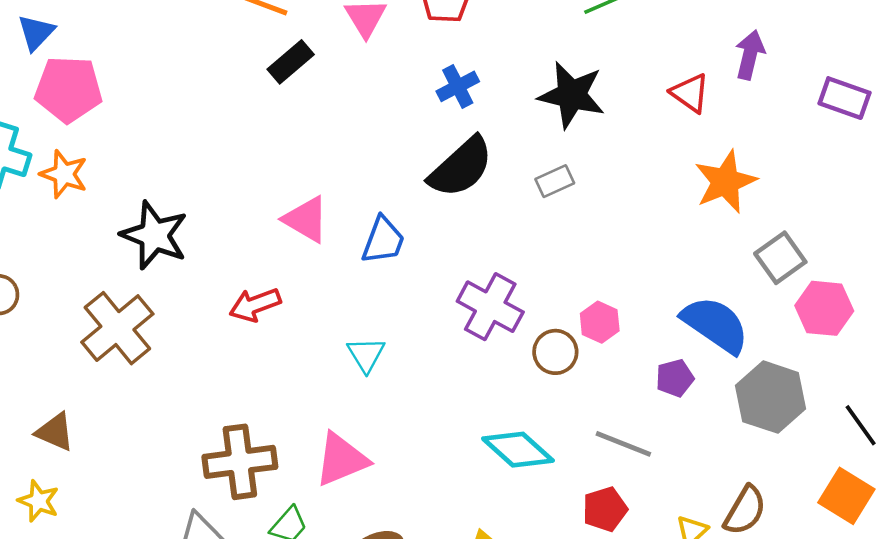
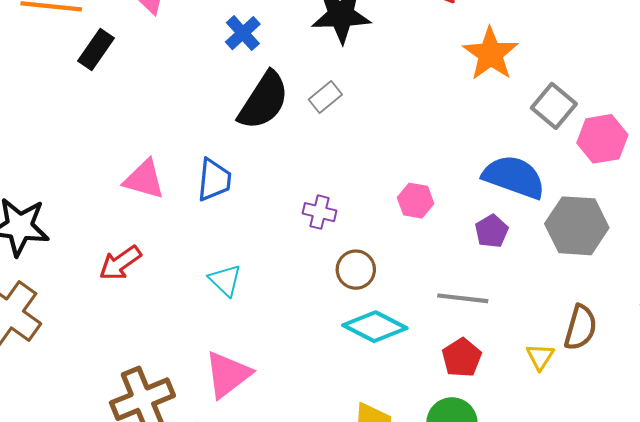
gray rectangle: (555, 181) -> (325, 97), moved
purple cross: (490, 307) -> (319, 212), size x0.6
brown circle: (555, 352) -> (356, 270), moved

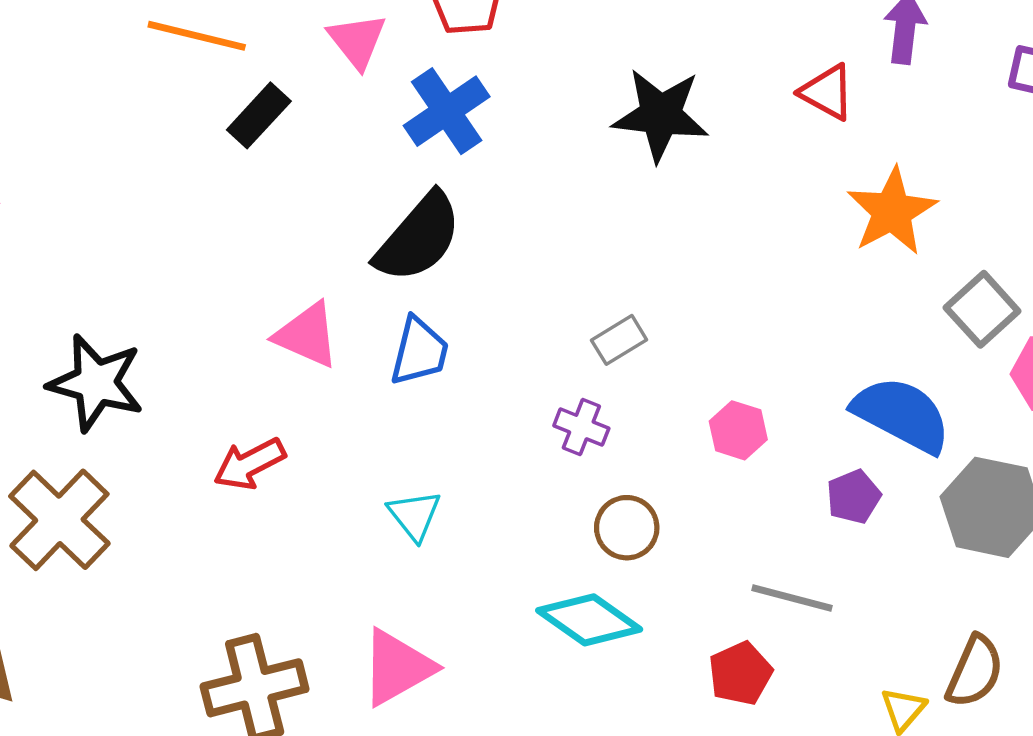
blue cross: (243, 33) -> (447, 111), moved, size x1.4
gray rectangle: (325, 97) -> (619, 340), moved
black semicircle: (264, 101) -> (418, 238), moved
cyan diamond: (375, 327) -> (589, 620), moved
red pentagon: (462, 358) -> (740, 673), moved

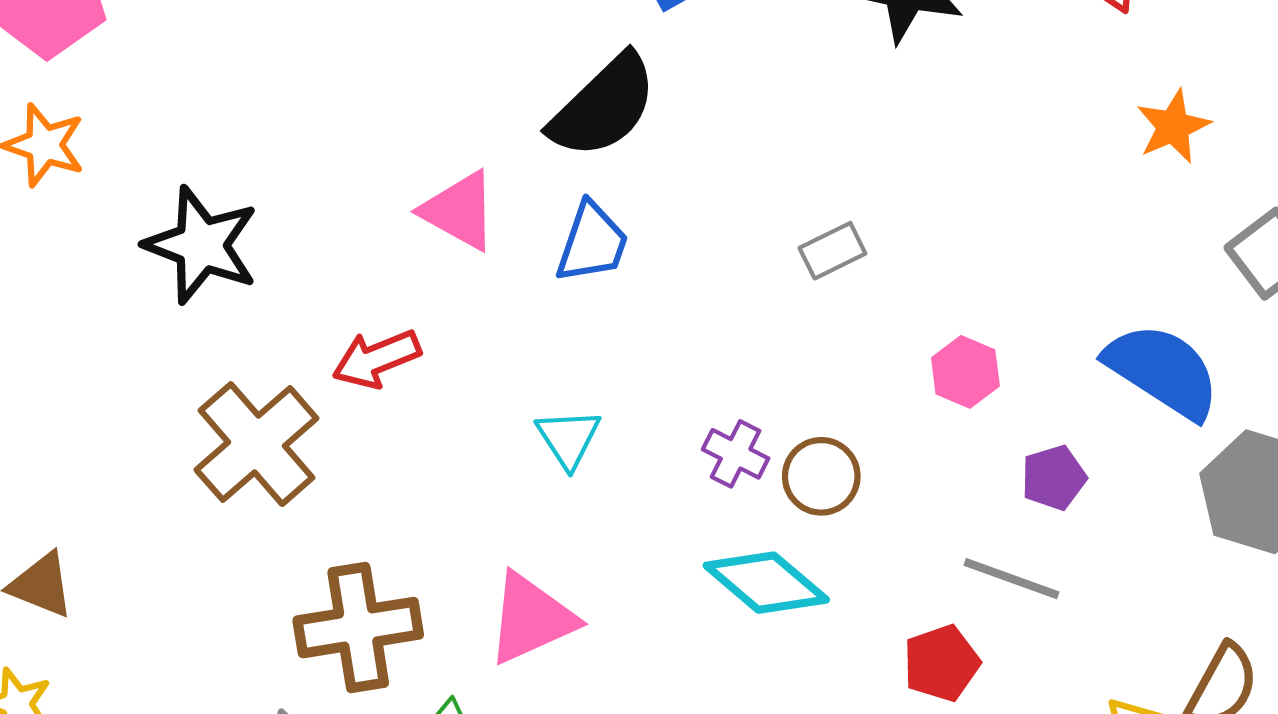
orange star: (892, 211) -> (1173, 126), size x0.7
purple cross: (581, 427) -> (736, 454), moved
purple pentagon: (854, 497) -> (1054, 478), moved
brown cross: (59, 520) -> (256, 444), moved

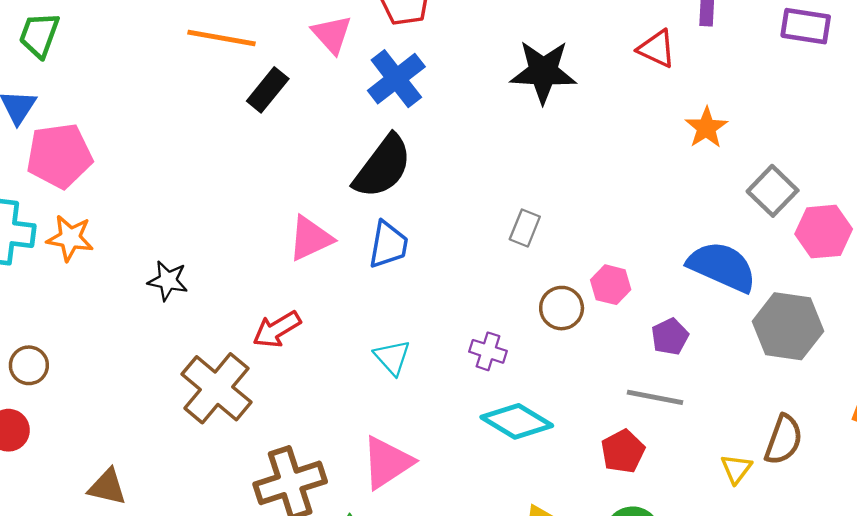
pink triangle: (459, 211) -> (310, 238), turned -45
black star: (202, 245) -> (168, 281), size x0.6
gray rectangle: (832, 251) -> (525, 228), turned -33
brown circle: (821, 476) -> (562, 308), moved

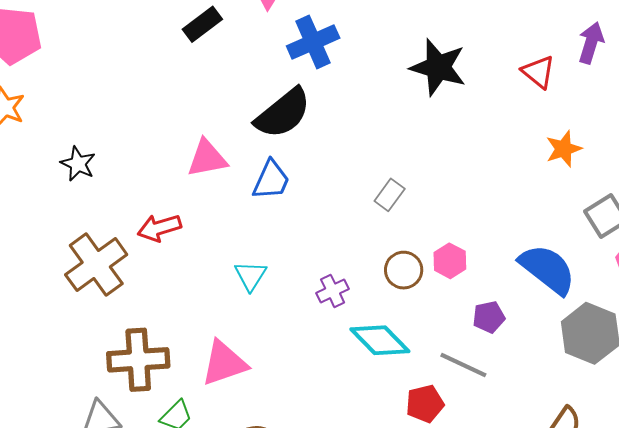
purple cross: (488, 351) -> (333, 291), turned 32
cyan diamond: (517, 421) -> (380, 340), moved

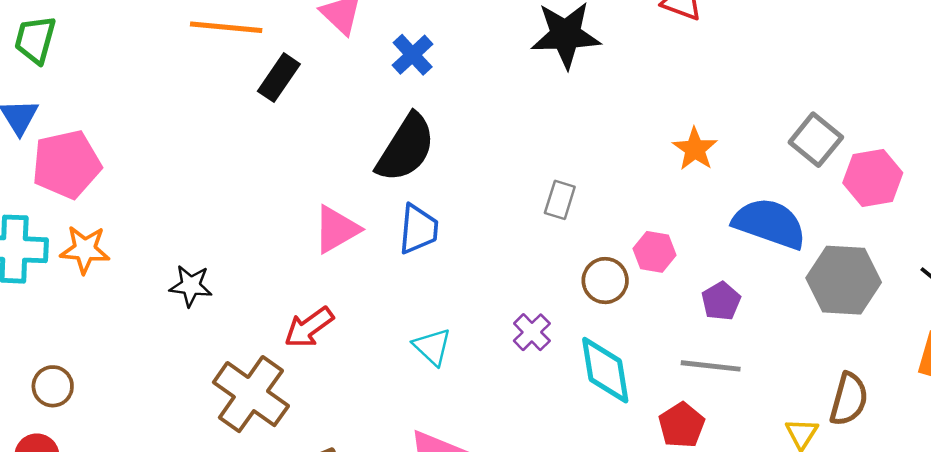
blue cross: (313, 42) -> (413, 55), size x0.7
orange star: (564, 149) -> (695, 149), moved
cyan diamond: (380, 340) -> (605, 370), turned 54

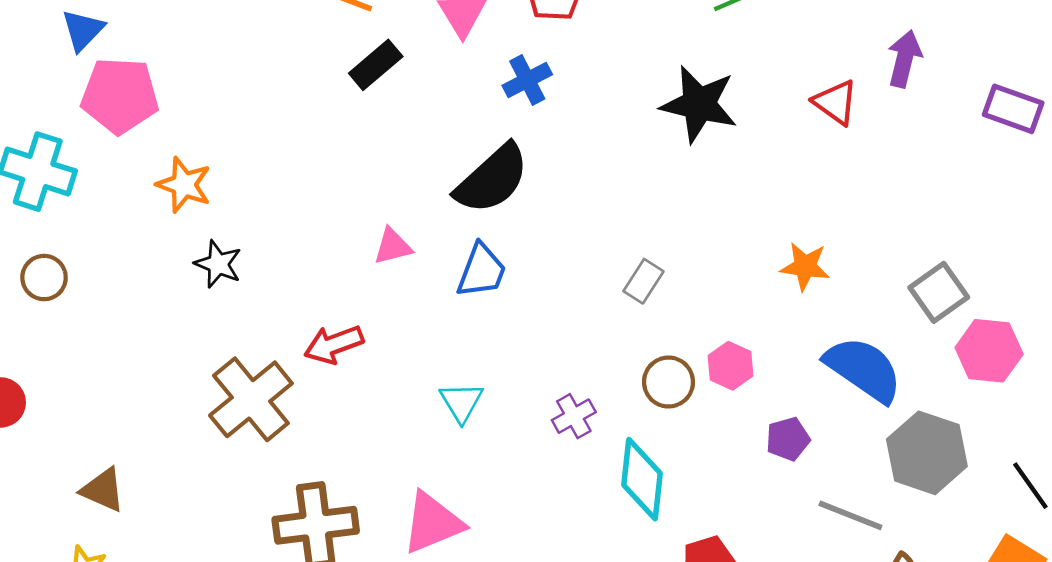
orange star: (695, 149) -> (805, 266), turned 30
pink triangle: (336, 229) -> (393, 246), size x0.7
orange star: (85, 250) -> (184, 185), moved
gray line: (711, 366) -> (850, 515), moved
brown circle: (53, 386) -> (44, 278), moved

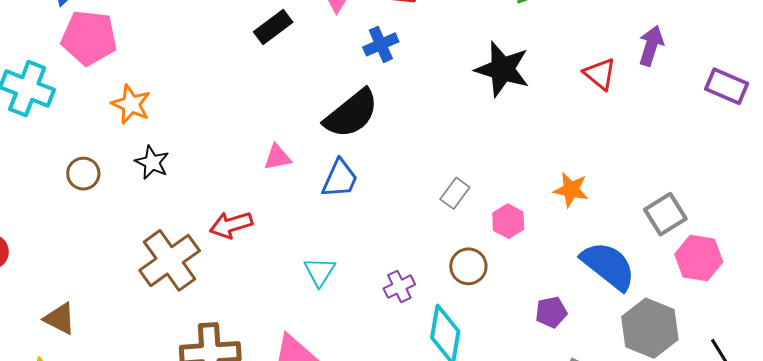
brown circle: (44, 278) -> (83, 174), moved
pink hexagon: (731, 366) -> (508, 221), moved

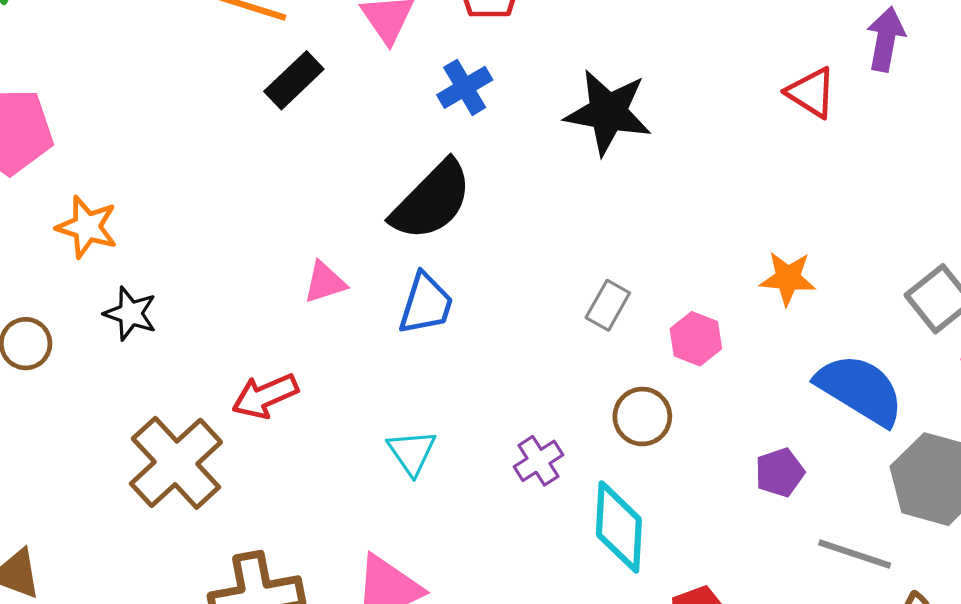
black star: (502, 69) -> (608, 112), moved

